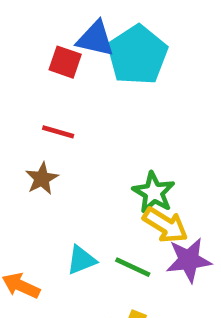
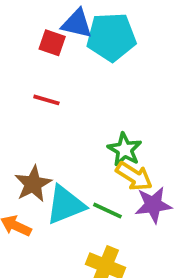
cyan pentagon: (137, 55) -> (111, 37), turned 30
brown star: (42, 179) -> (33, 184), moved, size x1.4
cyan triangle: (81, 260) -> (65, 205), size x1.6

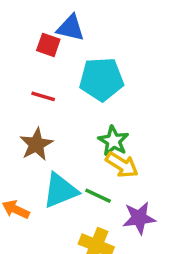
cyan pentagon: (111, 37) -> (101, 79), moved
brown star: (33, 184) -> (36, 144), moved
purple star: (153, 205) -> (139, 218), moved

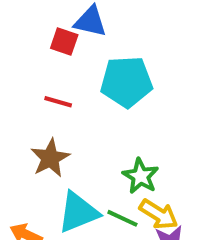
green star: (113, 141) -> (141, 176), moved
yellow arrow: (122, 165) -> (159, 214), moved

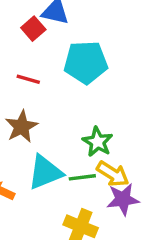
red square: (64, 42) -> (33, 29), turned 30
green line: (122, 218) -> (82, 177), turned -32

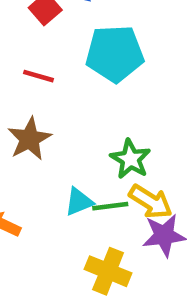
cyan triangle: (45, 172) -> (79, 202), moved, size x0.6

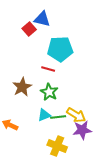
red line: (38, 76) -> (48, 69), moved
green star: (130, 159) -> (49, 92), moved

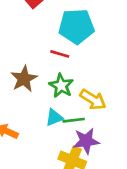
yellow arrow: (76, 115) -> (93, 100), moved
purple star: (82, 130) -> (86, 141), moved

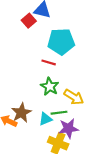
brown star: (24, 79) -> (21, 113), moved
cyan triangle: (54, 117) -> (45, 119), moved

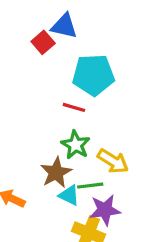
brown star: (21, 113) -> (56, 173), moved
cyan triangle: (45, 119) -> (69, 195), turned 48

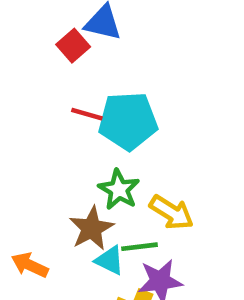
cyan pentagon: (93, 75) -> (128, 121), moved
red line: (74, 107) -> (87, 114), moved

